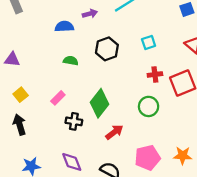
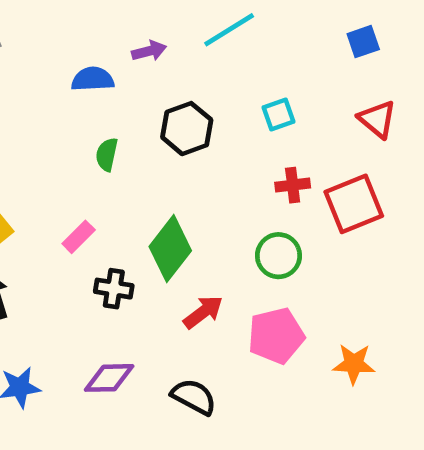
green semicircle: (71, 61) -> (107, 154), turned -88
pink pentagon: (147, 158) -> (276, 336), moved
purple diamond: (72, 162) -> (109, 378), turned -70

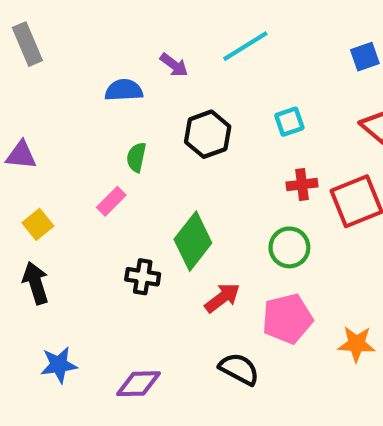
purple arrow: (149, 51) -> (174, 65), turned 52
pink rectangle: (79, 237) -> (111, 201), moved
purple diamond: (109, 378) -> (138, 384), moved
black semicircle: (194, 397) -> (239, 369), moved

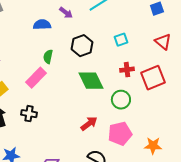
pink rectangle: (111, 201) -> (36, 78), size x1.5
green diamond: (193, 241) -> (91, 81), moved, turned -64
black cross: (143, 277) -> (29, 114), moved

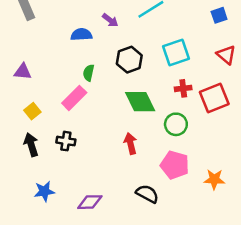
cyan square: (121, 40) -> (176, 52), size x1.6
red arrow: (89, 124) -> (130, 143), moved, turned -66
pink pentagon: (120, 134) -> (175, 165), turned 30

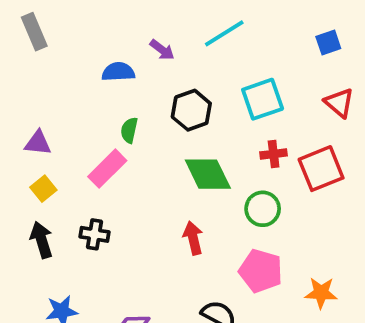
purple triangle: (23, 72) -> (38, 143), moved

